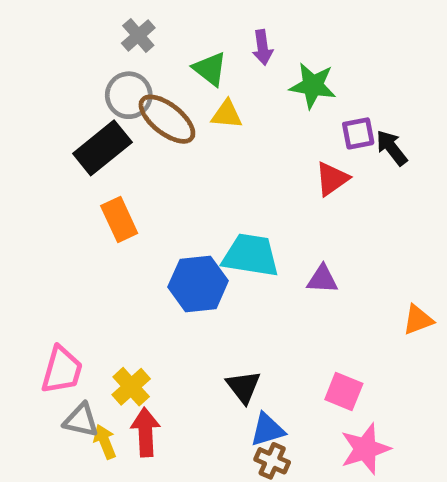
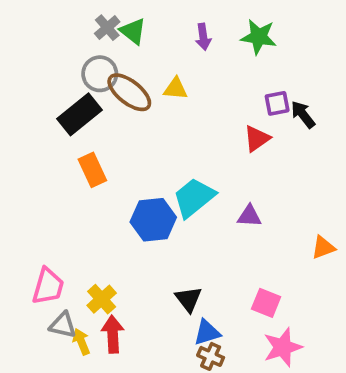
green triangle: (210, 69) -> (133, 31), moved
green star: (313, 86) -> (259, 37), moved
cyan trapezoid: (251, 255) -> (194, 198), turned -48

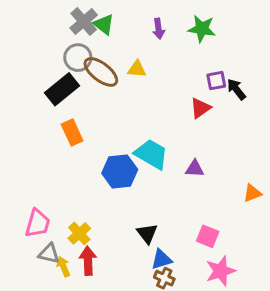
gray cross: (107, 28) -> (84, 21), size x1.4
cyan trapezoid: (194, 198) -> (151, 154), turned 69

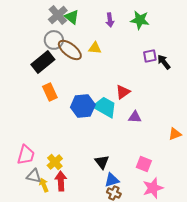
red triangle: (200, 108) -> (123, 92), moved
blue hexagon: (120, 171) -> (83, 106), moved

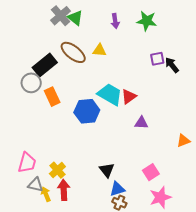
gray circle: (54, 40) -> (31, 83), moved
cyan trapezoid: (105, 107) -> (110, 94), moved
pink square: (144, 164) -> (151, 172), turned 35

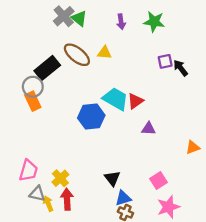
orange rectangle: (52, 97) -> (33, 101), moved

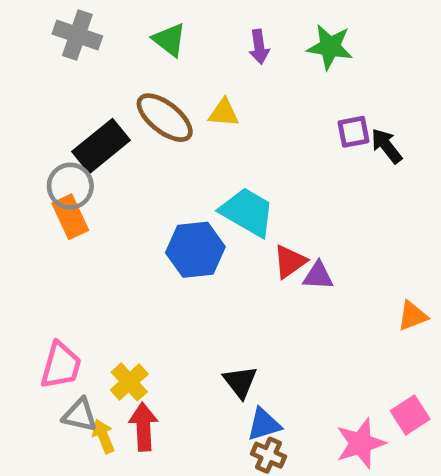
gray cross: (64, 16) -> (77, 35), moved, turned -30
red triangle: (135, 101) -> (290, 262), moved
pink square: (159, 180) -> (410, 415), moved

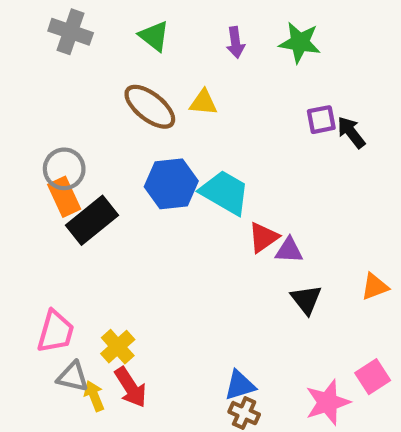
black rectangle: (101, 146) -> (92, 220), moved
blue hexagon: (195, 250) -> (171, 184), moved
black triangle: (240, 382) -> (306, 300), moved
red arrow: (143, 427) -> (131, 387), turned 150

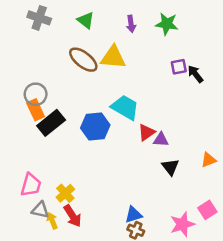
yellow triangle: (203, 102) -> (113, 57), size x1.6
blue hexagon: (171, 184) -> (95, 126), moved

